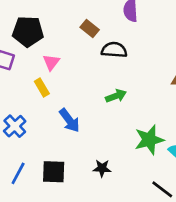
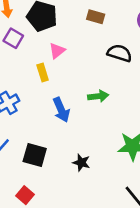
brown rectangle: (90, 28) -> (96, 17), moved, turned -36
green arrow: (116, 96) -> (98, 96), moved

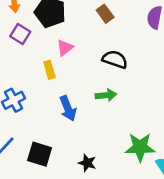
brown rectangle: (96, 17) -> (105, 14), turned 36
black semicircle: (120, 53) -> (115, 59), moved

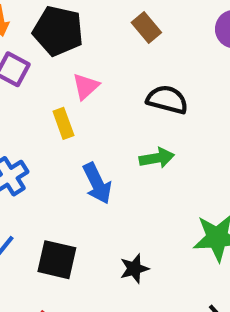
black star: (87, 163) -> (134, 269), turned -30

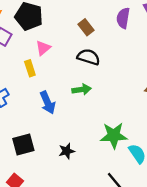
brown rectangle: (146, 28) -> (86, 27), moved
black square: (57, 260) -> (23, 144), turned -30

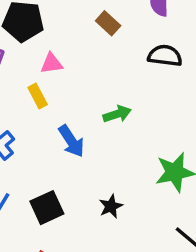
pink triangle: (43, 48) -> (52, 63), turned 42
black semicircle: (89, 57) -> (165, 56), moved

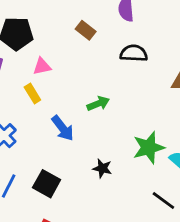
black star: (111, 206) -> (102, 168), moved, turned -30
black square: (47, 208) -> (47, 184), turned -32

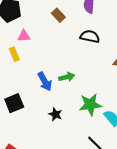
green arrow: (98, 104) -> (67, 77), moved
blue arrow: (63, 128) -> (45, 81), moved
black square: (47, 184) -> (14, 103), moved, turned 30

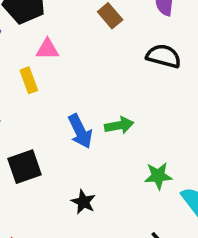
green star: (90, 105) -> (158, 176), size x0.7
black star: (55, 114) -> (83, 202), moved

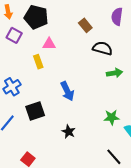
black semicircle: (164, 56) -> (102, 48), moved
green arrow: (119, 125) -> (115, 73), moved

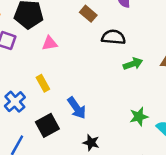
yellow rectangle: (38, 62) -> (43, 83), moved
blue arrow: (67, 91) -> (77, 108), moved

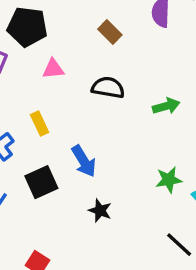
black semicircle: (113, 37) -> (108, 88), moved

